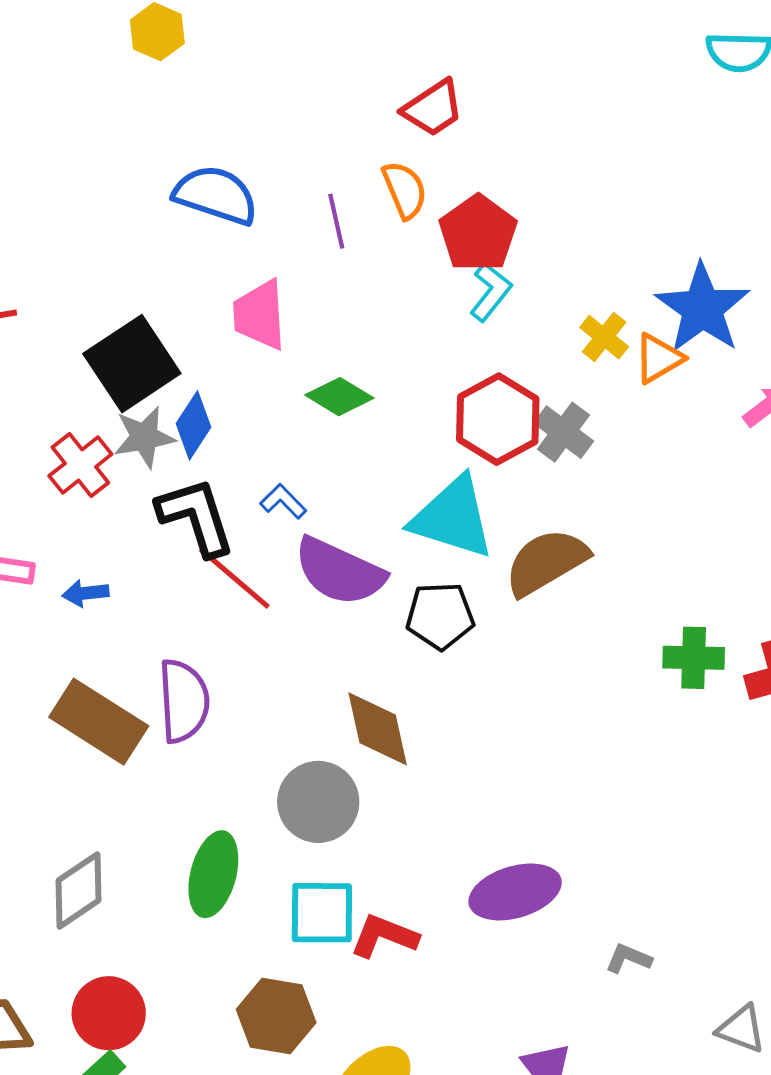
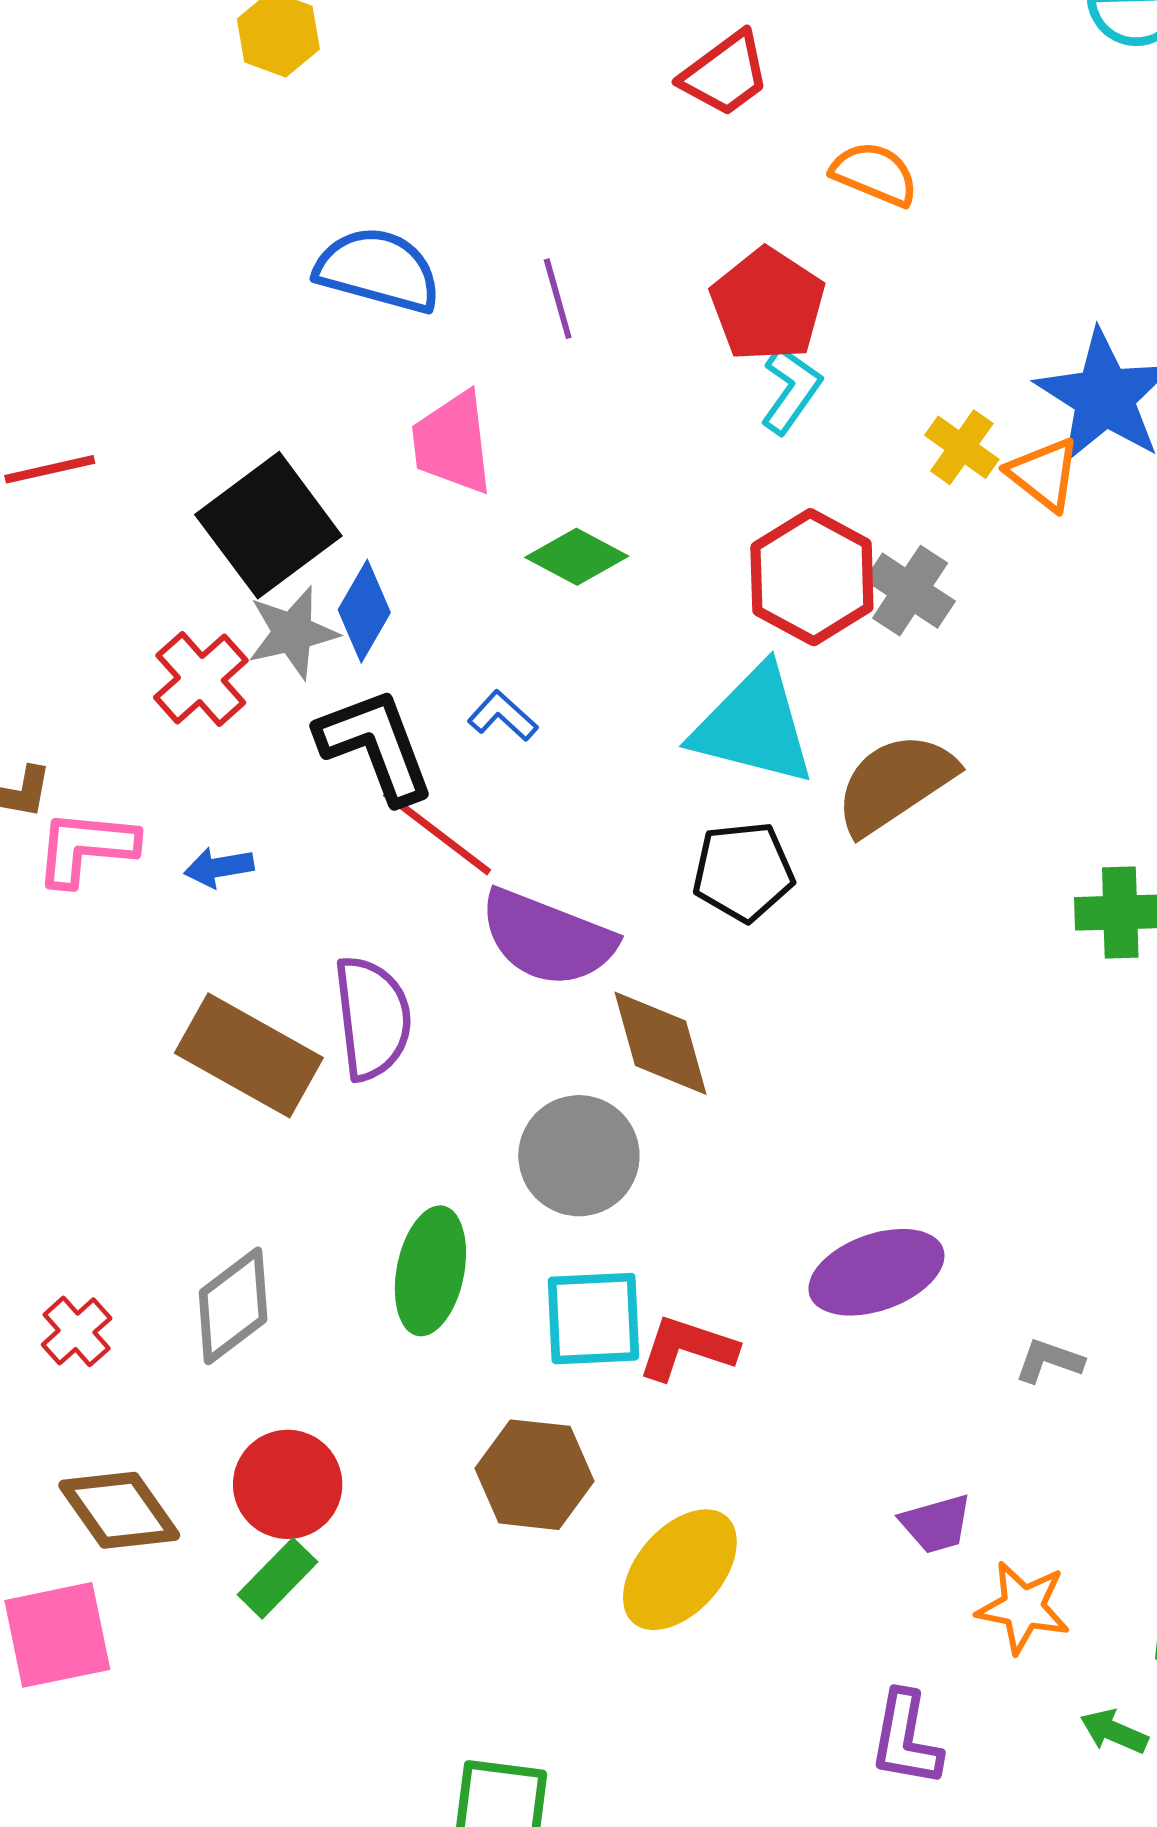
red trapezoid: (433, 108) -> (725, 74), moved
orange semicircle: (405, 190) -> (875, 174), moved, turned -42
orange triangle: (659, 358) -> (1044, 474), turned -48
purple semicircle: (340, 571) -> (547, 938), moved

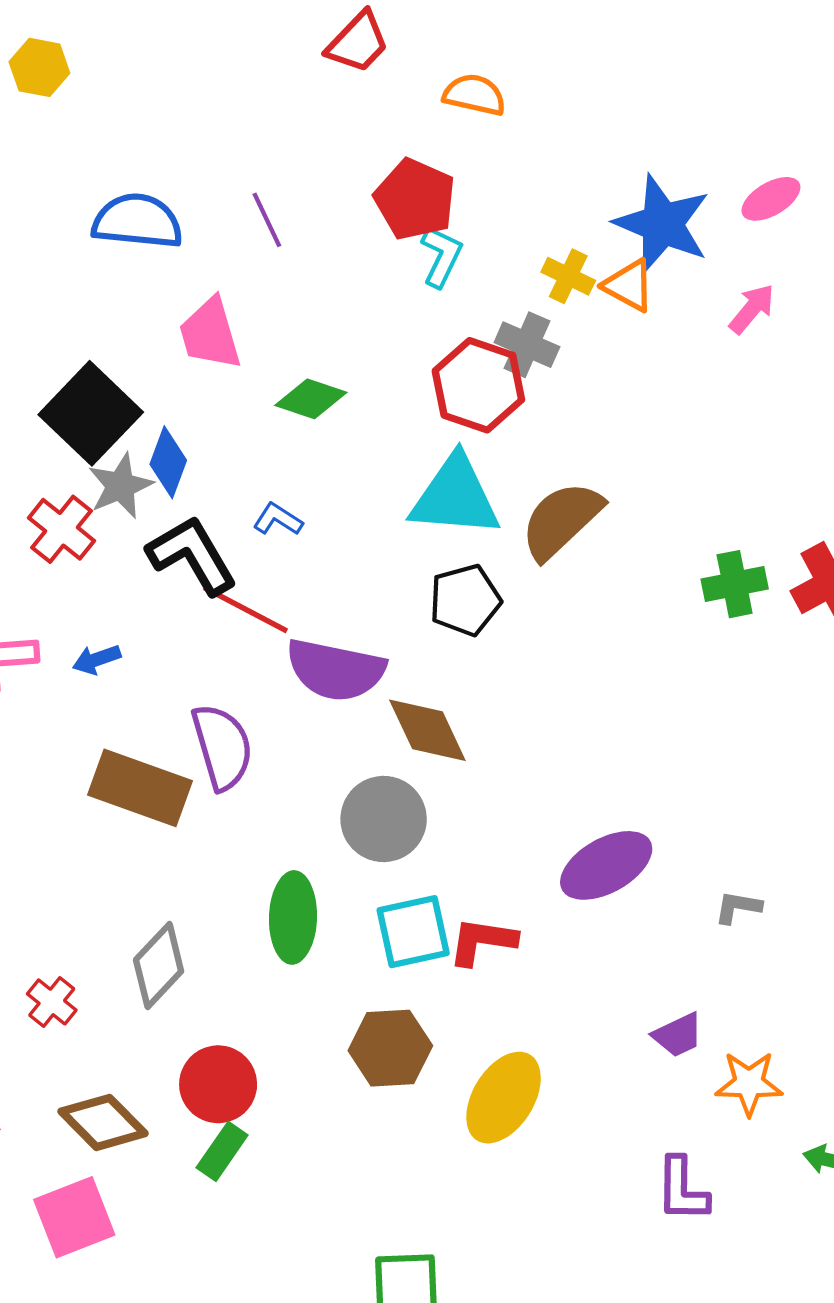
gray cross: (910, 591) -> (527, 345), moved

